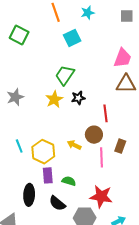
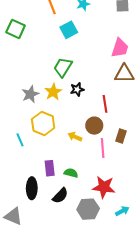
gray star: (15, 97) -> (30, 94), moved
yellow hexagon: (43, 152) -> (43, 123), moved
black semicircle: (57, 203) -> (60, 196), turned -84

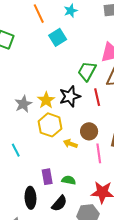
green trapezoid: (63, 67) -> (87, 71), moved
black star: (77, 89) -> (70, 96), size x1.5
red line: (105, 104) -> (97, 97), moved
yellow hexagon: (43, 123) -> (50, 125), moved

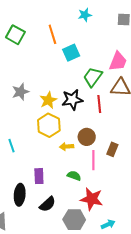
orange line: (39, 14) -> (52, 34), moved
cyan square: (58, 37) -> (71, 53), moved
gray star: (23, 104) -> (20, 92), moved
yellow arrow: (70, 144) -> (66, 147), turned -32
green semicircle: (69, 180) -> (74, 176), moved

